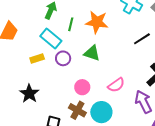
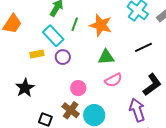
green triangle: (92, 53) -> (106, 57), moved, turned -30
pink semicircle: (116, 85) -> (113, 80), moved

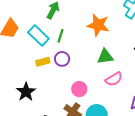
green line: (75, 24) -> (60, 36), moved
cyan rectangle: (53, 36) -> (38, 35), moved
yellow rectangle: (37, 54) -> (43, 62), moved

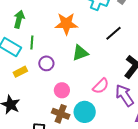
purple circle: (62, 59) -> (46, 63), moved
pink semicircle: (114, 79) -> (101, 86), moved

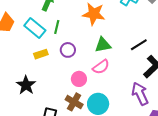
black line: (113, 33) -> (139, 45), moved
pink semicircle: (101, 86) -> (101, 67), moved

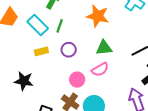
black star: (26, 85) -> (24, 81), turned -30

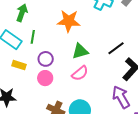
yellow rectangle: (41, 51) -> (19, 65), turned 40
pink circle: (77, 80) -> (45, 78), moved

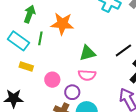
orange star: (69, 21) -> (62, 24), moved
purple circle: (46, 59) -> (72, 92), moved
pink semicircle: (80, 73) -> (87, 75), turned 42

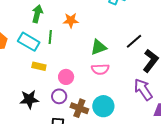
orange star: (62, 24) -> (71, 20), size x0.7
purple circle: (72, 92) -> (59, 96), moved

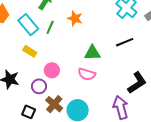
black line: (134, 41) -> (125, 42), moved

